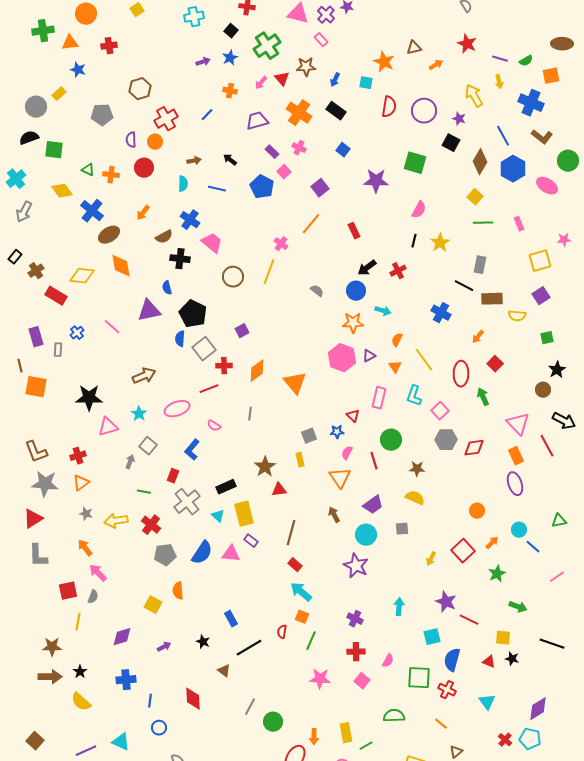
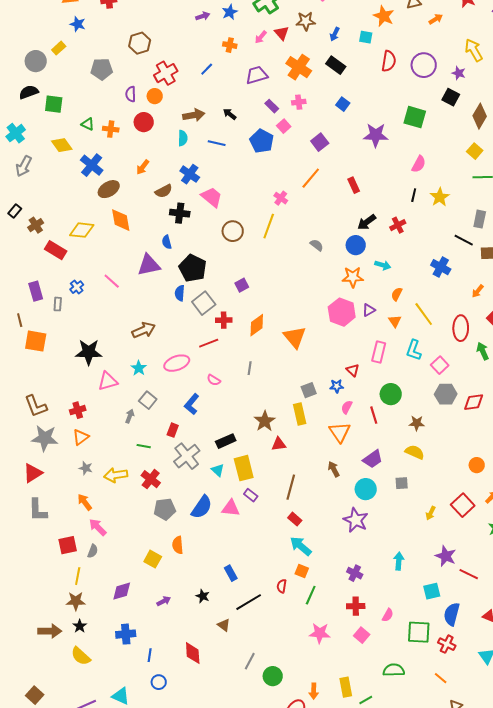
pink cross: (299, 148) -> (299, 102), turned -32
brown arrow: (194, 161) -> (194, 115), size x1.5
yellow rectangle: (300, 460) -> (300, 414), size x1.5
brown star: (52, 647) -> (76, 601), moved

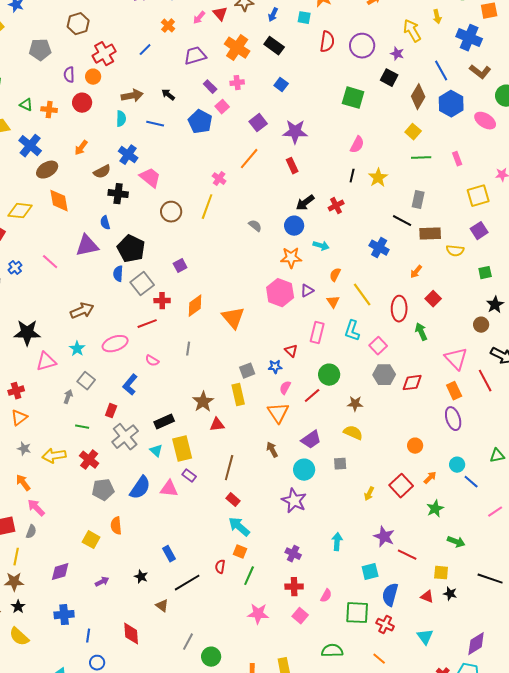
orange cross: (230, 45) -> (168, 26), turned 32
purple star: (376, 135) -> (295, 132), moved
red line: (374, 415) -> (312, 396), turned 66

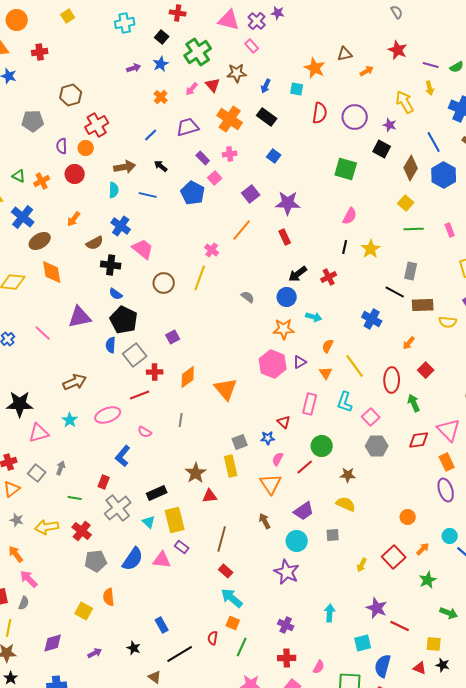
blue line: (145, 50) -> (151, 135), moved
orange cross: (49, 110) -> (42, 181), turned -35
blue semicircle: (105, 223) -> (116, 294), moved, turned -40
gray square: (86, 381) -> (37, 473), moved
red diamond: (412, 383) -> (419, 440), moved

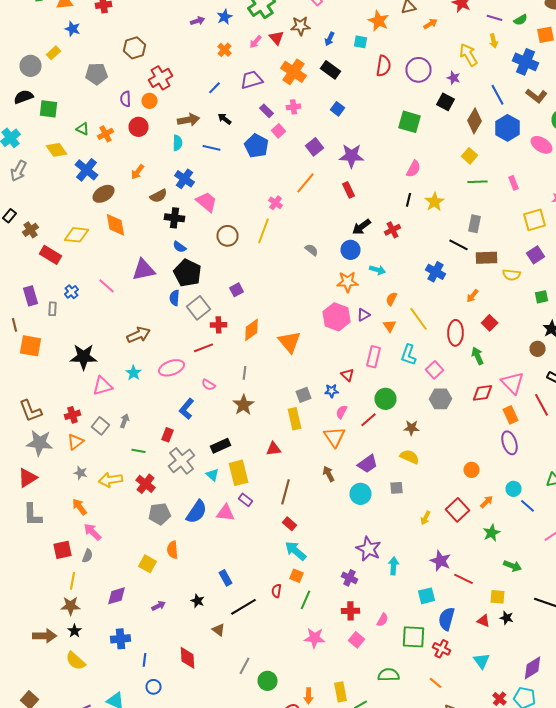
brown star: (196, 473) -> (244, 405), moved
purple star: (287, 572) -> (368, 549), moved

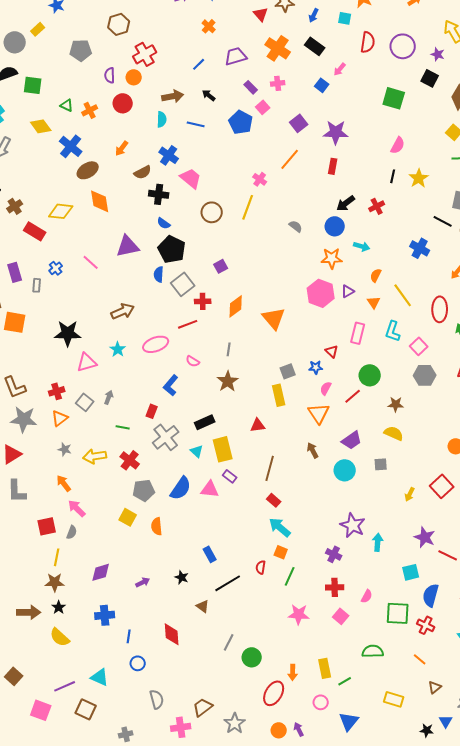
pink arrow: (256, 42) -> (340, 69), moved
red rectangle: (348, 190) -> (333, 166), turned 35
yellow square: (148, 564) -> (128, 517), moved

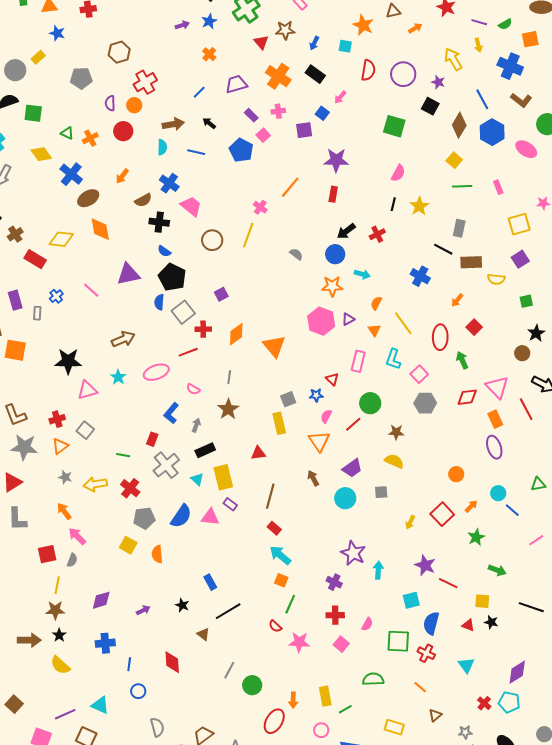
purple square: (299, 123) -> (304, 130), moved, turned 30
gray arrow: (109, 397) -> (196, 425), moved
red semicircle: (261, 567) -> (275, 626), moved, turned -56

